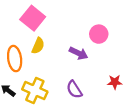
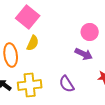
purple arrow: (79, 53) -> (84, 54), moved
yellow cross: (35, 91) -> (30, 85), turned -30

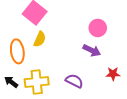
purple semicircle: (67, 84) -> (74, 81), turned 150

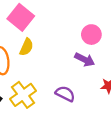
yellow cross: (37, 82) -> (23, 95), turned -30

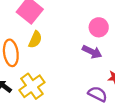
purple semicircle: (65, 94) -> (98, 94), moved

